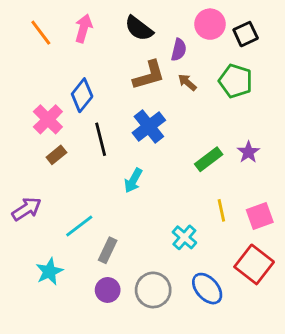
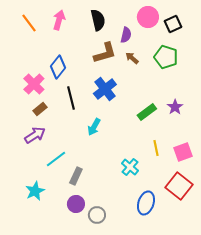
black semicircle: (139, 28) -> (98, 20), turned -140
purple arrow: (27, 209) -> (35, 135), moved
blue ellipse: (207, 289) -> (146, 203), turned 60
gray circle: (153, 290) -> (97, 215), moved, size x0.7

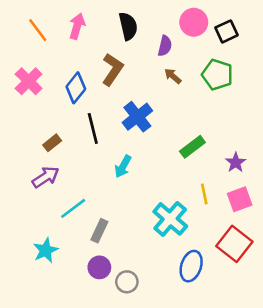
brown L-shape: (105, 53) -> (112, 69), moved, turned -40
pink cross: (34, 84) -> (29, 81), moved
purple star: (175, 107) -> (236, 163), moved
cyan cross: (130, 167) -> (170, 219), size x1.5

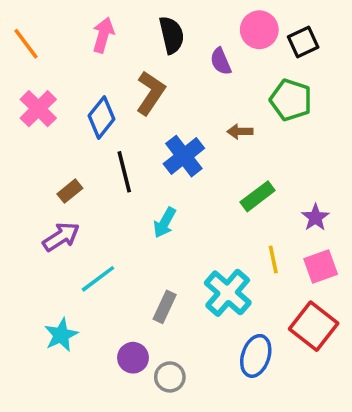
orange line: (38, 30) -> (26, 44), moved
purple semicircle: (165, 46) -> (221, 61), turned 144
brown arrow: (173, 76) -> (240, 131), moved, turned -42
gray rectangle: (99, 231) -> (165, 307), moved

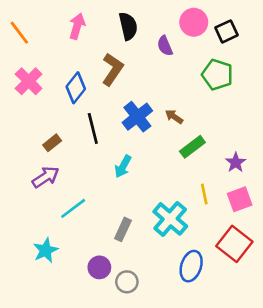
brown arrow: (240, 131) -> (174, 117), moved, turned 36

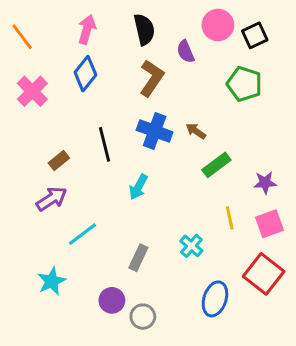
brown L-shape: (112, 69) -> (152, 78), moved
blue diamond: (76, 88) -> (85, 74), moved
blue cross: (137, 117) -> (155, 131), turned -32
purple star: (236, 163) -> (265, 183), turned 30
cyan cross: (170, 219) -> (191, 246), size x0.6

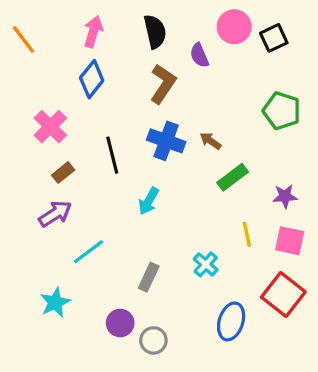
green pentagon: (244, 84) -> (282, 111), moved
pink cross: (32, 91) -> (50, 127), moved
pink square: (269, 224) -> (290, 241), turned 32

